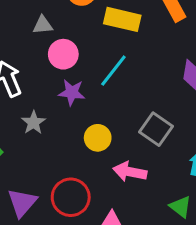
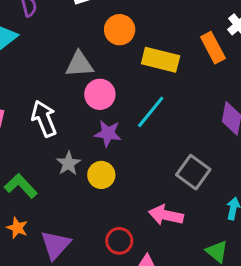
gray triangle: (43, 25) -> (79, 64), size x1.4
yellow circle: (98, 138) -> (101, 175), moved
red circle: (71, 197) -> (119, 241), moved, size x0.7

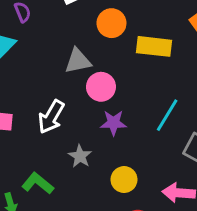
cyan line: (151, 112) -> (167, 115), moved
white arrow: (44, 119) -> (51, 117), turned -120
yellow circle: (101, 175) -> (124, 180), moved

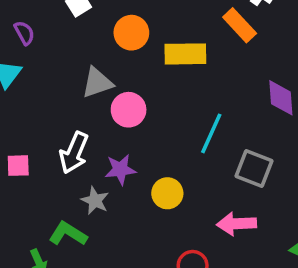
purple star: (113, 123) -> (120, 169), moved
gray star: (80, 156) -> (95, 201), moved
yellow circle: (124, 180) -> (167, 193), moved

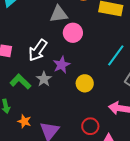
purple star: (120, 169) -> (61, 65), turned -30
green L-shape: (68, 234) -> (20, 82), moved

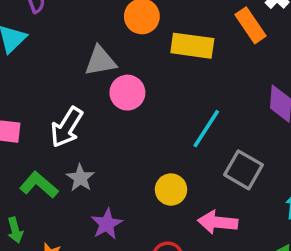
purple star: (61, 65) -> (107, 224), moved
yellow circle: (85, 83) -> (171, 190), moved

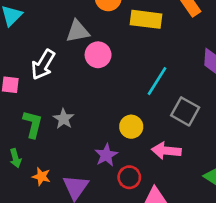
white arrow: (67, 127) -> (43, 65), moved
green L-shape: (39, 185) -> (33, 124), turned 64
purple star: (107, 224) -> (106, 155), moved

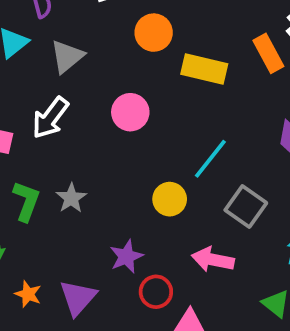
gray triangle: (78, 31) -> (67, 56), moved, turned -35
yellow circle: (131, 127) -> (170, 199), moved
orange star: (41, 177) -> (28, 294), moved

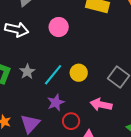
white arrow: (50, 118) -> (17, 29), turned -115
cyan line: (210, 159) -> (53, 75), moved

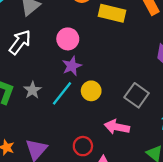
white arrow: (17, 29) -> (20, 42), turned -65
purple star: (56, 102) -> (72, 66), moved

